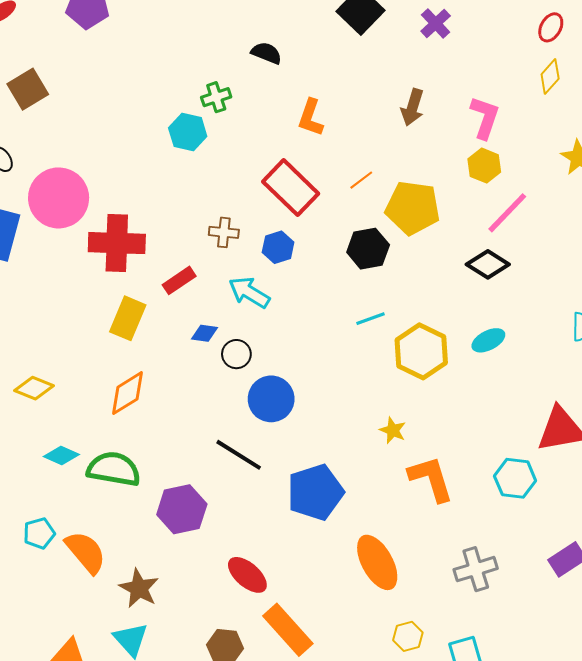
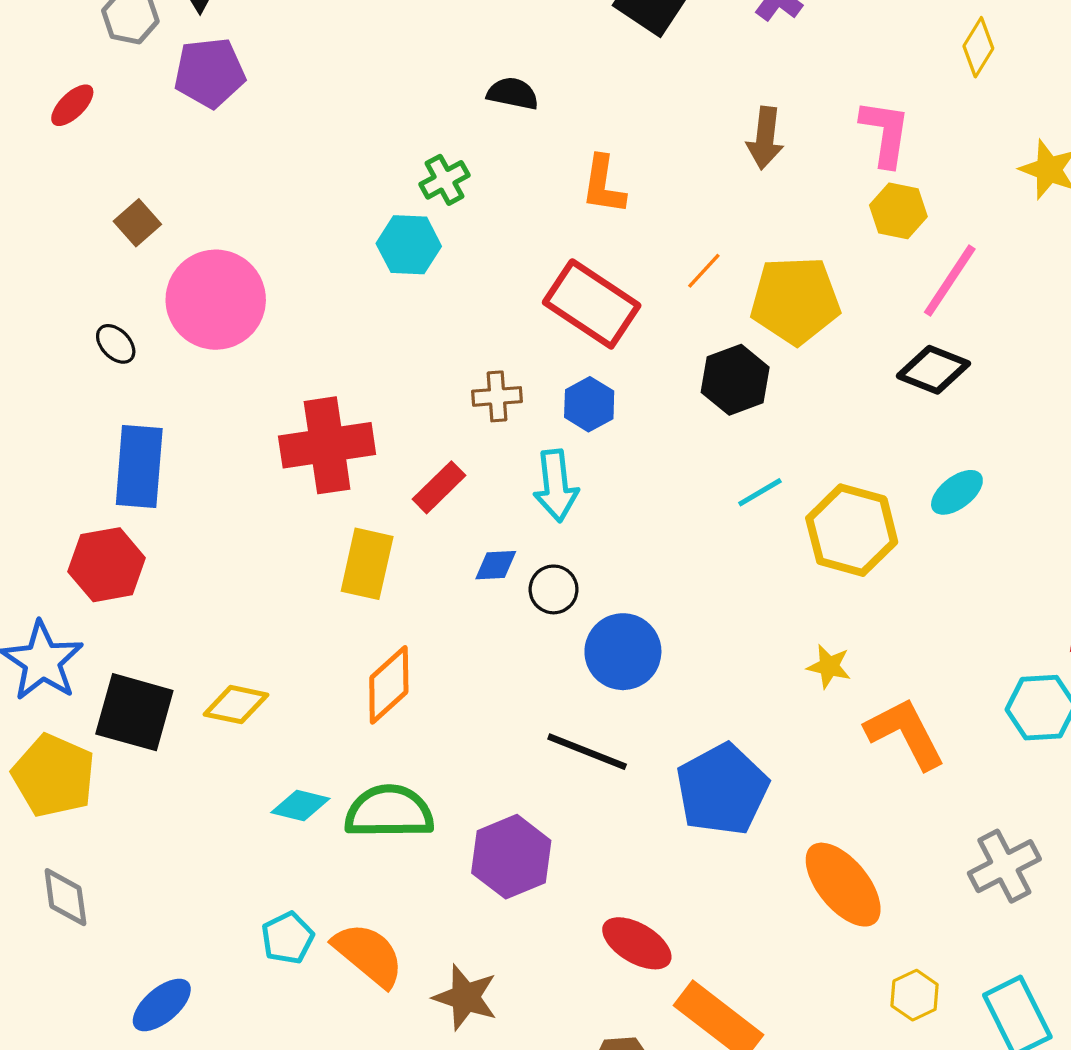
brown square: (28, 89) -> (137, 223), size x0.7
pink circle: (59, 198) -> (216, 300), moved
cyan arrow: (249, 292) -> (556, 486), turned -117

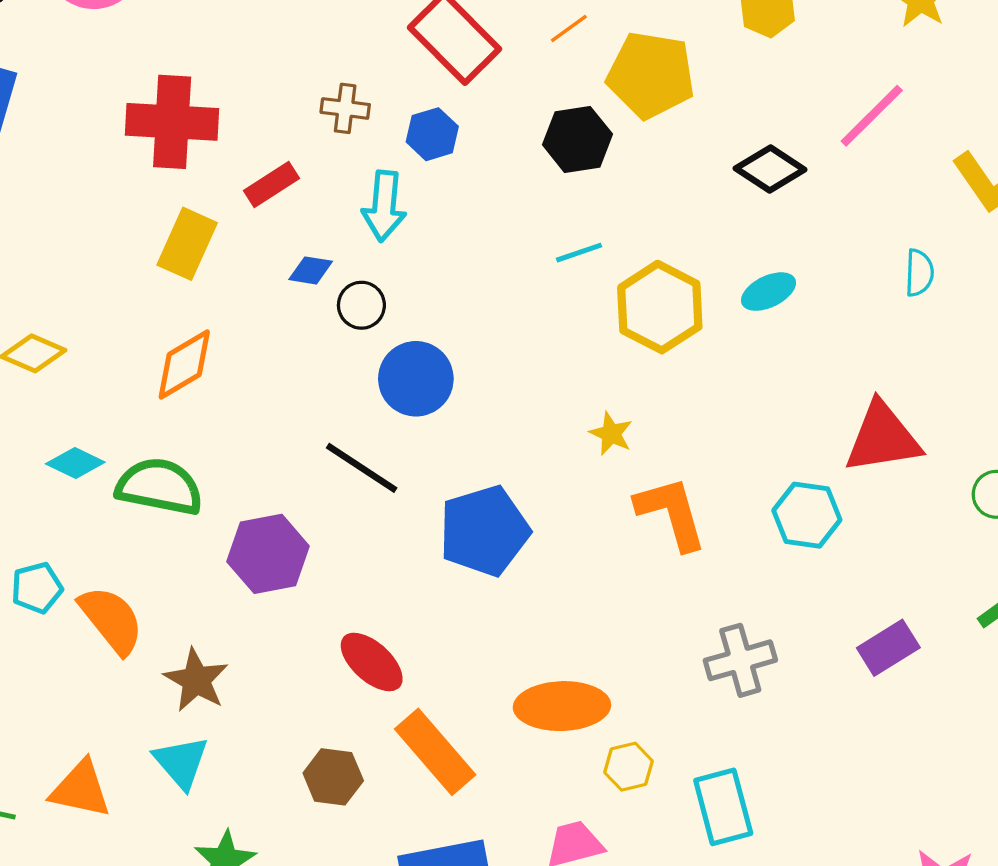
pink line: (950, 281) -> (872, 116), moved
orange ellipse: (843, 885) -> (562, 706), moved, turned -64

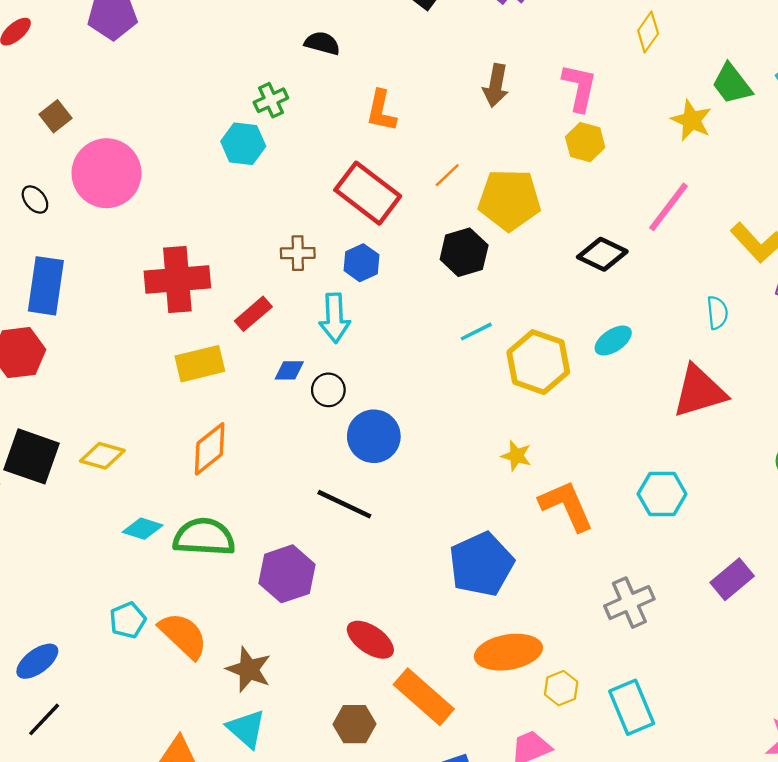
yellow rectangle: (187, 244) -> (200, 364), turned 60
red triangle: (883, 438) -> (699, 391), moved
blue pentagon: (484, 531) -> (481, 564), moved

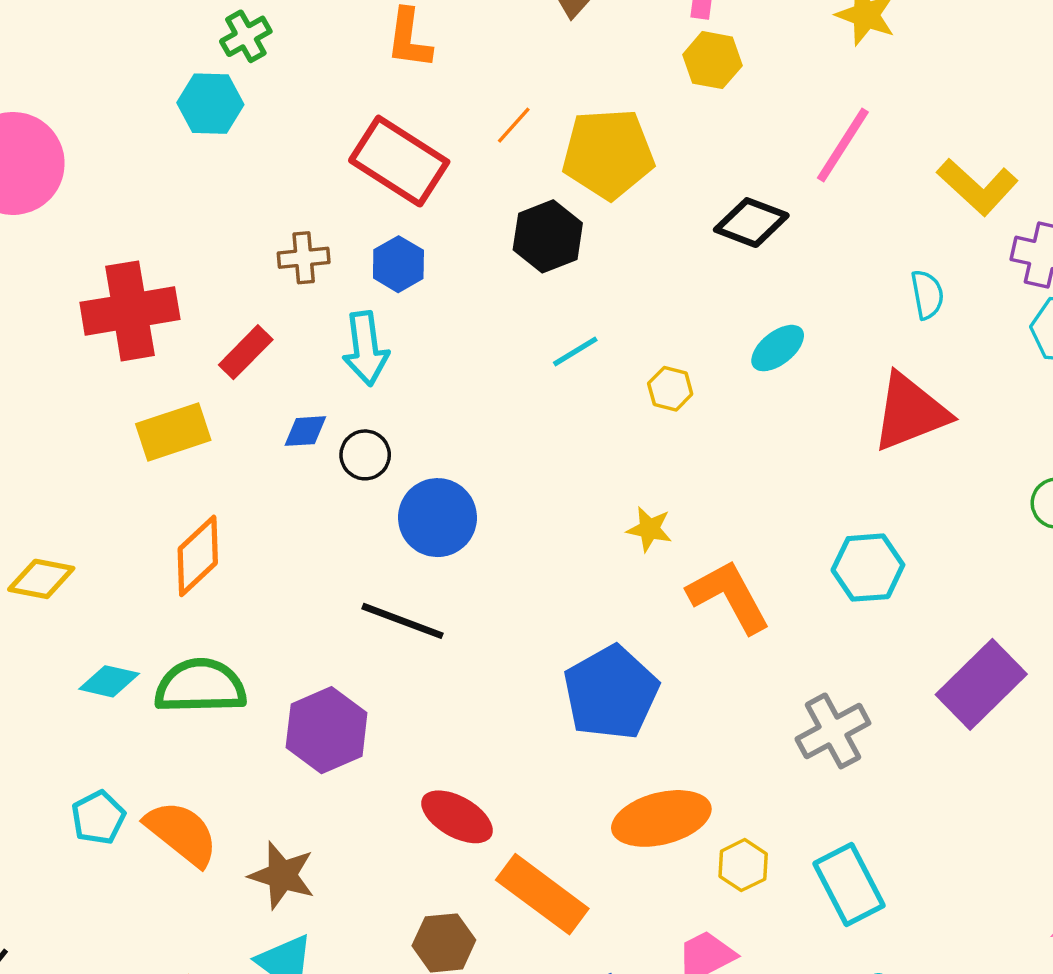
yellow hexagon: (538, 362) -> (670, 389), size x0.5
purple rectangle: (732, 579) -> (981, 684), size x1.4

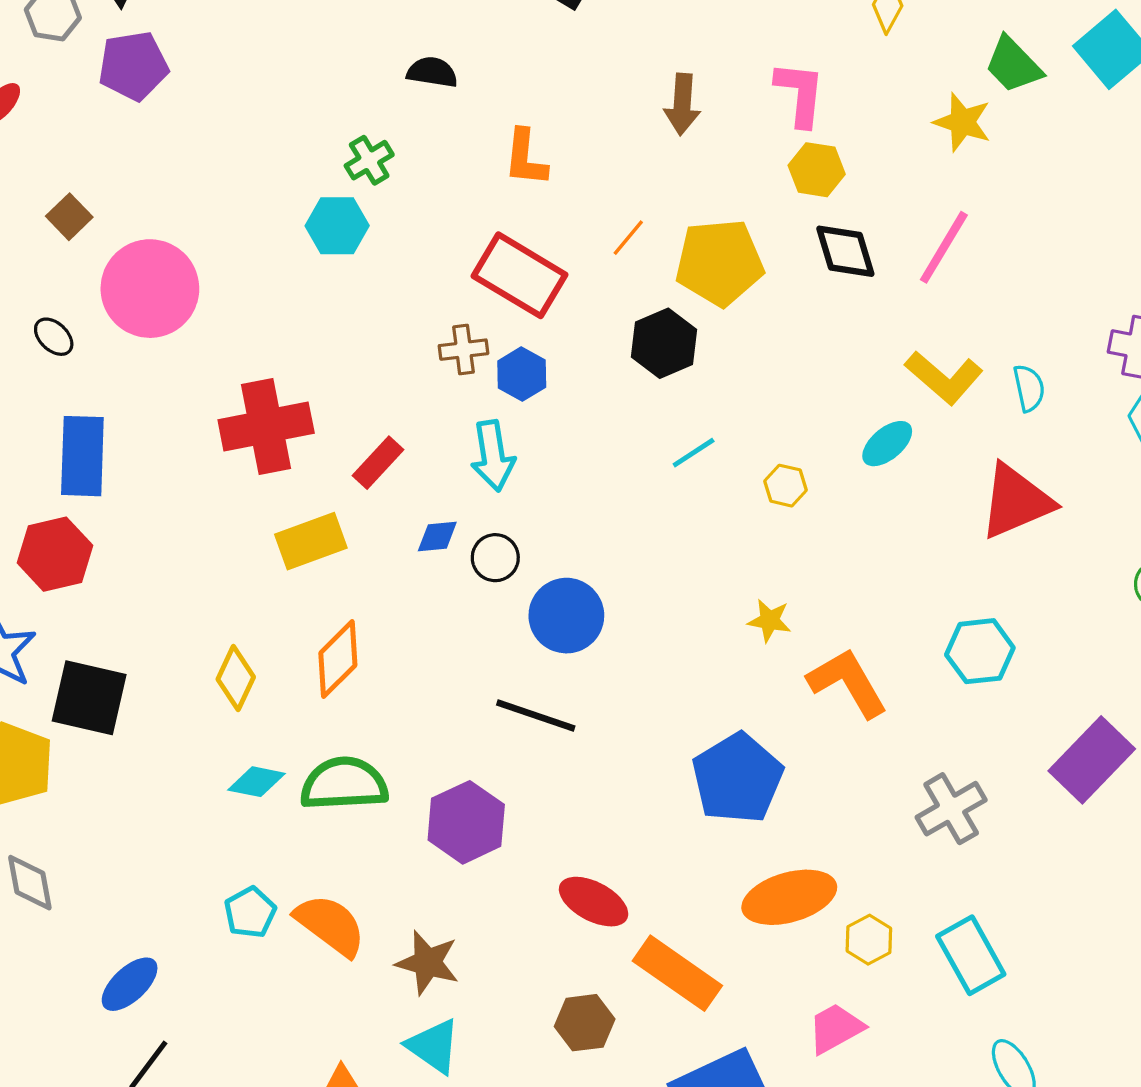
yellow L-shape: (977, 187) -> (944, 378), moved
black diamond: (751, 223) -> (845, 251), moved, turned 54
brown cross: (304, 258) -> (464, 350), moved
yellow diamond: (41, 579) -> (236, 678), moved, turned -74

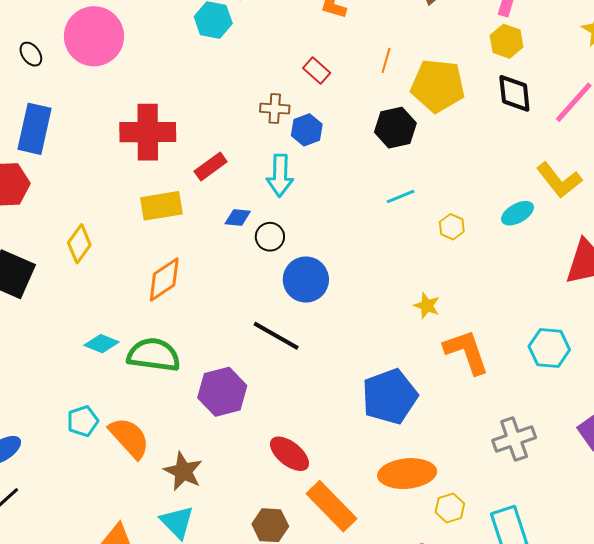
orange line: (628, 238) -> (386, 60), turned -35
red rectangle: (520, 275) -> (317, 71), size x0.5
yellow diamond: (236, 678) -> (79, 244), moved

